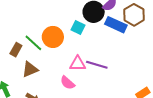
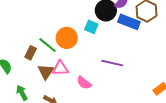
pink triangle: (78, 64) -> (60, 68), moved
brown triangle: (30, 69) -> (46, 72), turned -30

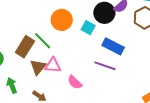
blue rectangle: (129, 22) -> (113, 46), moved
orange circle: (67, 38) -> (62, 20), moved
brown rectangle: (31, 53) -> (25, 47), size x1.5

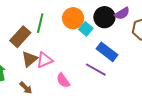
orange circle: (62, 20) -> (73, 18), moved
green line: (43, 41) -> (40, 23), moved, turned 48
pink triangle: (53, 65) -> (45, 60), turned -36

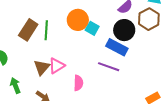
black circle: (104, 17) -> (124, 30), moved
brown rectangle: (20, 37) -> (28, 30), moved
pink semicircle: (63, 80) -> (78, 83), turned -133

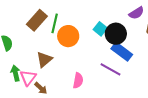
orange circle: (78, 20) -> (68, 36), moved
black circle: (124, 30) -> (116, 34), moved
pink triangle: (57, 66) -> (28, 78), moved, turned -30

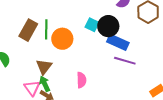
purple line: (111, 69) -> (125, 61), moved
green arrow: (15, 73) -> (45, 84), moved

